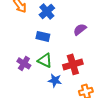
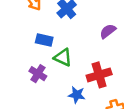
blue rectangle: (43, 36) -> (44, 40), moved
green triangle: (45, 60) -> (63, 57), moved

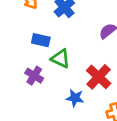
red cross: (99, 75) -> (99, 77), turned -30

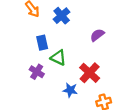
blue rectangle: (41, 40) -> (42, 43), turned 64

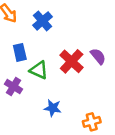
purple semicircle: (97, 35) -> (98, 56), moved, turned 88
red cross: (90, 73) -> (72, 61), moved

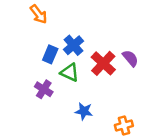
blue cross: (43, 21) -> (73, 45), moved
blue rectangle: (20, 52) -> (50, 54), turned 36

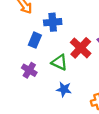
blue cross: (73, 45) -> (53, 22), moved, turned 36
green triangle: (70, 72) -> (59, 62), moved

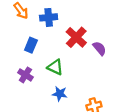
blue cross: (53, 22) -> (49, 17), moved
red cross: (81, 48) -> (76, 37), moved

